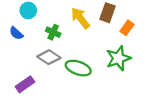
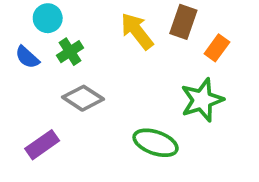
green cross: (53, 32) -> (70, 52), moved, turned 32
green ellipse: (78, 68) -> (156, 143), moved

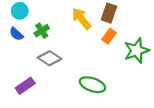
cyan circle: (48, 18) -> (20, 11), moved
orange rectangle: (217, 48) -> (109, 36), moved
green star: (202, 100) -> (137, 51), moved

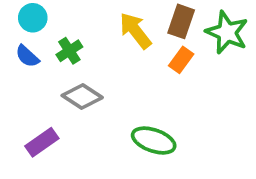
green star: (137, 51) -> (227, 32), moved, turned -30

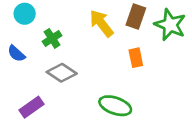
blue semicircle: (27, 56) -> (16, 54), moved
orange rectangle: (181, 60) -> (136, 58), moved, turned -48

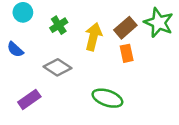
brown rectangle: (136, 16) -> (125, 28), moved, turned 30
yellow arrow: (101, 23) -> (93, 37), moved, turned 52
green cross: (52, 38) -> (59, 25), moved

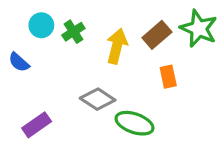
cyan circle: (23, 12) -> (41, 25), moved
orange rectangle: (127, 53) -> (168, 77), moved
gray diamond: (57, 67) -> (98, 99), moved

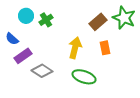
yellow arrow: (117, 46) -> (75, 48), moved
gray diamond: (98, 99) -> (42, 71), moved
purple rectangle: (37, 125) -> (23, 56), moved

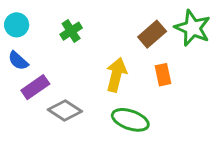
cyan circle: (26, 16) -> (17, 25), moved

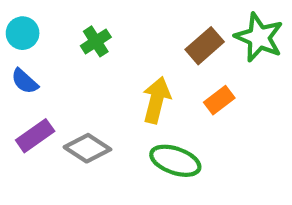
orange rectangle: (163, 75) -> (219, 100), turned 65
purple rectangle: (35, 87) -> (35, 136), moved

